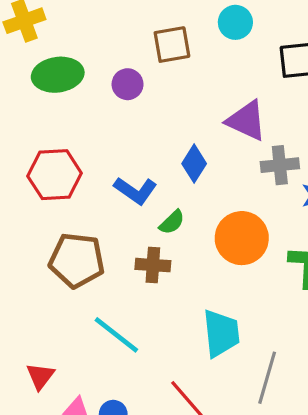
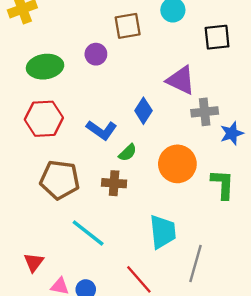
green ellipse: (58, 75) -> (45, 67), moved

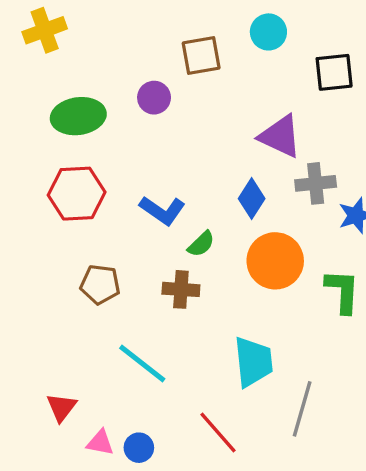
blue diamond: (143, 111) -> (252, 199), moved
brown pentagon: (60, 180) -> (100, 284), size x0.7

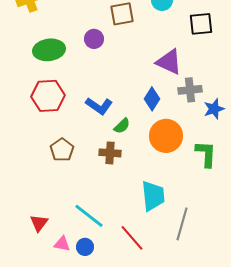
brown pentagon: (100, 284) -> (62, 150), turned 30
cyan line: (142, 364) -> (89, 216), moved

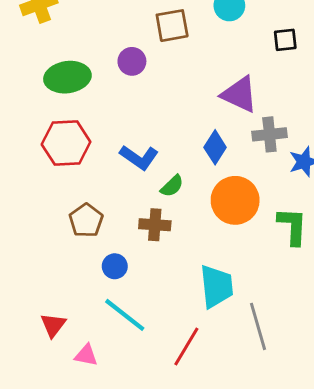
black square: (201, 24) -> (285, 40), size x0.7
gray line: (182, 224) -> (258, 326), turned -32
red line: (132, 238) -> (186, 347), turned 72
blue circle: (85, 247) -> (115, 266), moved

